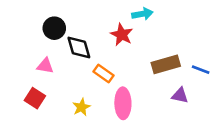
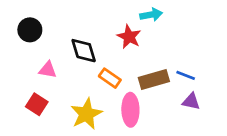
black circle: (54, 28) -> (30, 30), moved
brown rectangle: (166, 64) -> (154, 79), moved
blue line: (201, 70) -> (186, 75), moved
yellow star: (81, 107) -> (86, 114), size x1.6

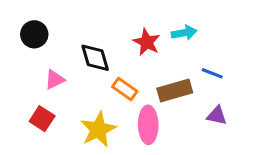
cyan arrow: (151, 15) -> (184, 33), moved
pink triangle: (48, 70) -> (55, 80), turned -36
blue line: (186, 75) -> (212, 73), moved

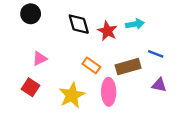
black circle: (34, 34) -> (31, 14), moved
black diamond: (95, 58) -> (79, 24), moved

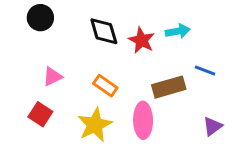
orange rectangle: (91, 65) -> (105, 86), moved
purple triangle: (159, 85) -> (213, 126), moved, turned -49

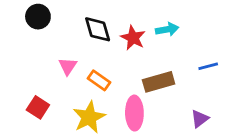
blue line: (205, 70) -> (208, 66), moved, turned -36
pink triangle: (52, 77) -> (68, 66), moved, turned -30

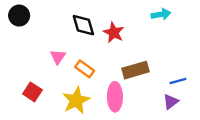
black circle: (38, 17) -> (19, 16), moved
cyan arrow: (167, 29) -> (161, 14), moved
blue line: (208, 66) -> (178, 81), moved

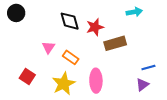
red star: (114, 33) -> (95, 27), turned 30
brown rectangle: (136, 70) -> (115, 43), moved

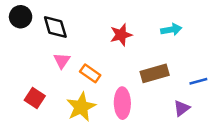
cyan arrow: (134, 12) -> (171, 30), moved
black diamond: (70, 21) -> (55, 27), moved
brown rectangle: (115, 43) -> (155, 73), moved
blue line: (148, 67) -> (198, 81), moved

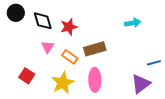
red star: (121, 35) -> (69, 27), moved
brown rectangle: (155, 73) -> (95, 49), moved
purple triangle: (182, 108) -> (141, 84), size x1.5

